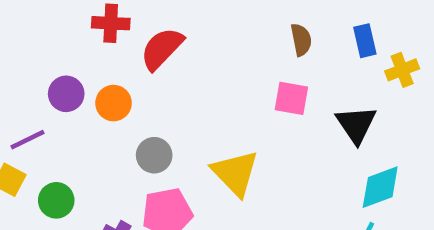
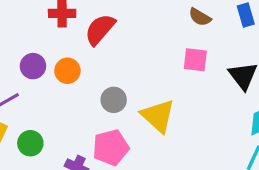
brown semicircle: (301, 40) -> (200, 17), turned 135
gray circle: (154, 155) -> (114, 100), moved

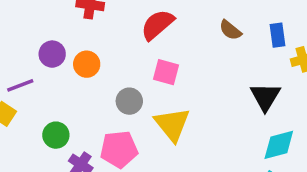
red semicircle: (100, 29) -> (157, 25), moved
pink square: (195, 60) -> (166, 72), moved
green circle: (30, 143) -> (56, 135), moved

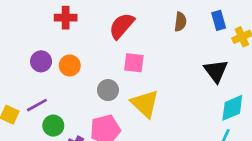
brown semicircle: (230, 30) -> (180, 22), turned -114
purple line: (20, 85) -> (37, 105), moved

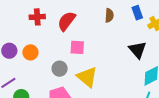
red cross: (66, 18) -> (37, 17), moved

